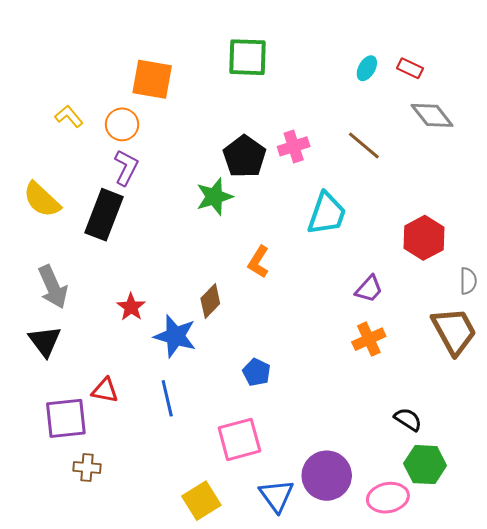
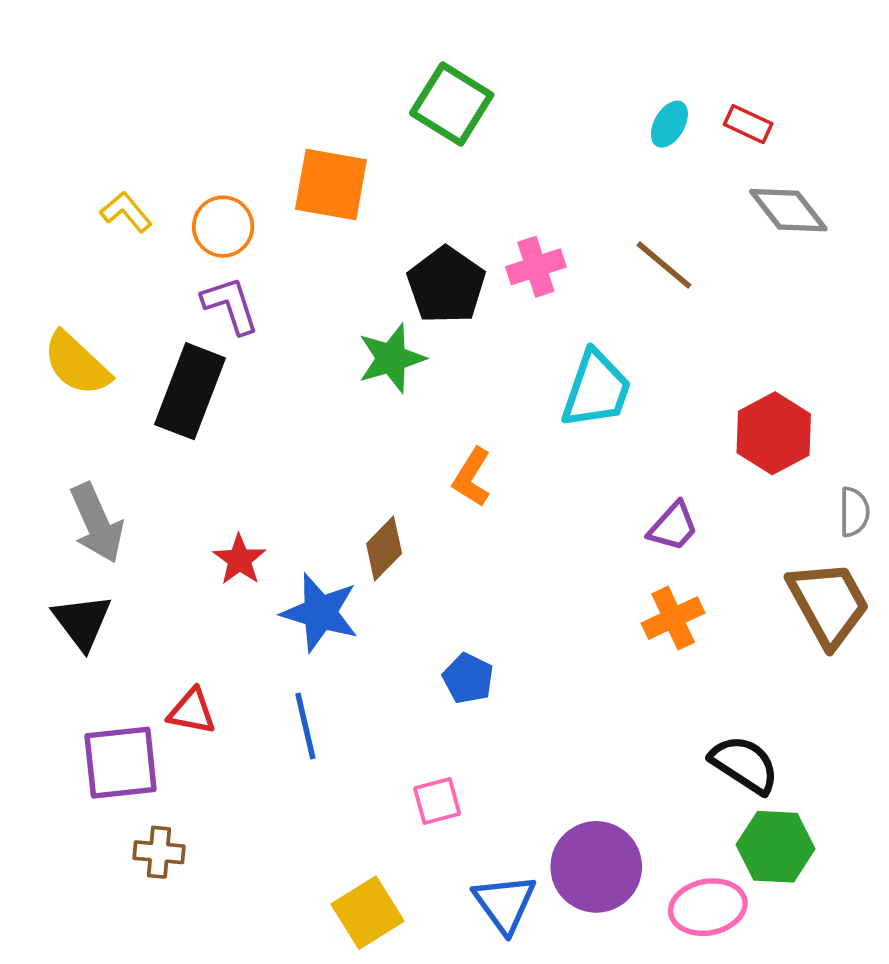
green square: (247, 57) -> (452, 104), turned 30
orange square: (152, 79) -> (331, 184), moved
purple L-shape: (126, 168) -> (230, 305), turned -45
black semicircle: (408, 419) -> (744, 764), size x1.4
pink square: (239, 439) -> (437, 801), size x0.6

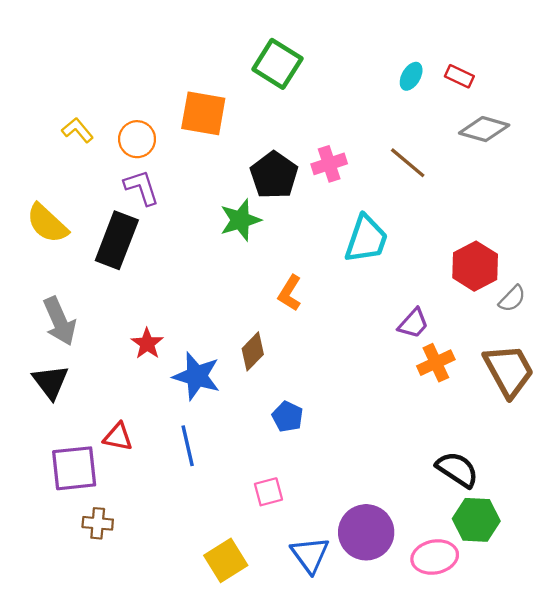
gray diamond: (788, 210) -> (484, 129), turned -36
gray semicircle: (854, 512) -> (512, 299), moved, turned 44
brown diamond: (384, 549) -> (253, 351), moved
orange cross: (673, 618) -> (436, 363), moved

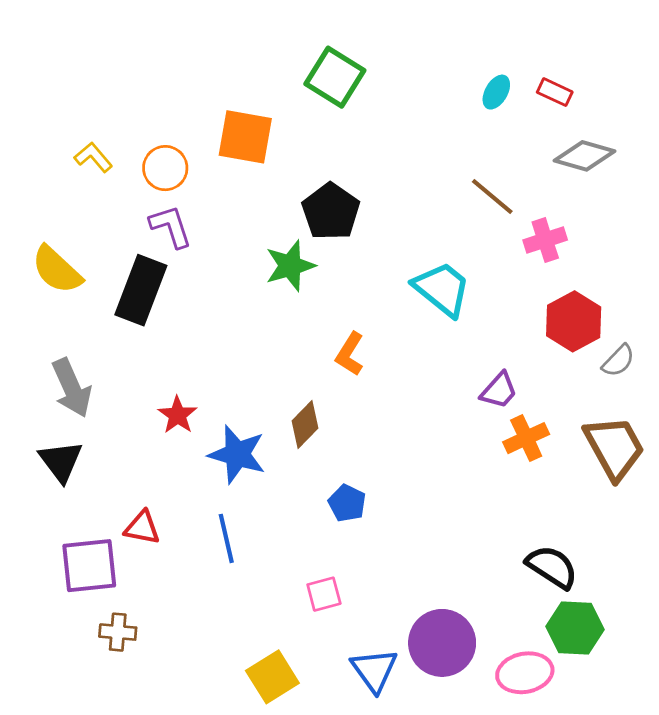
pink cross: (329, 164) -> (545, 240), moved
cyan trapezoid: (366, 239) -> (442, 289), turned -70

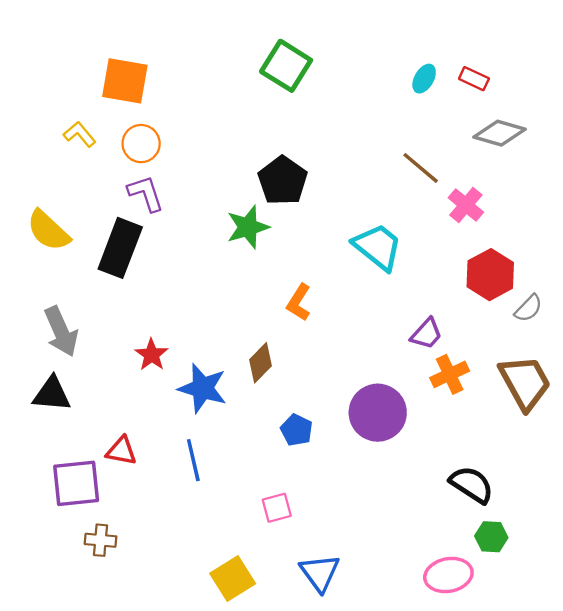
orange square: (245, 137) -> (125, 81), moved
pink cross: (545, 240) -> (466, 205), turned -32
black triangle: (61, 461) -> (52, 394), turned -48
green hexagon: (575, 628) -> (491, 537), size x0.7
purple circle: (442, 643) -> (378, 413), moved

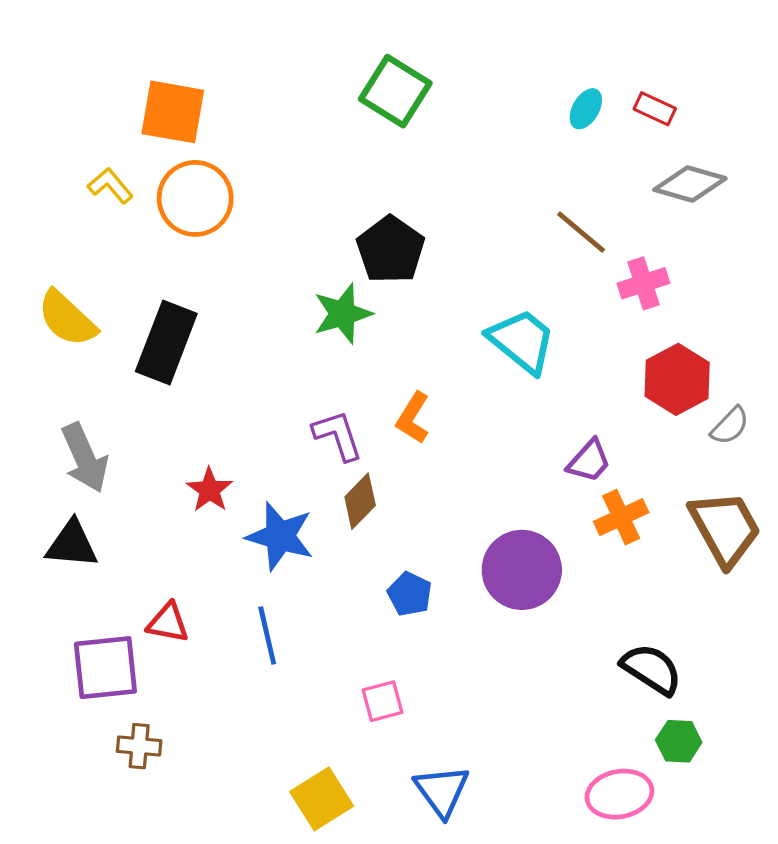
orange circle: (141, 144) -> (195, 198), size x1.4
purple L-shape: (146, 193) -> (338, 435), moved
pink cross: (466, 205) -> (643, 283), turned 32

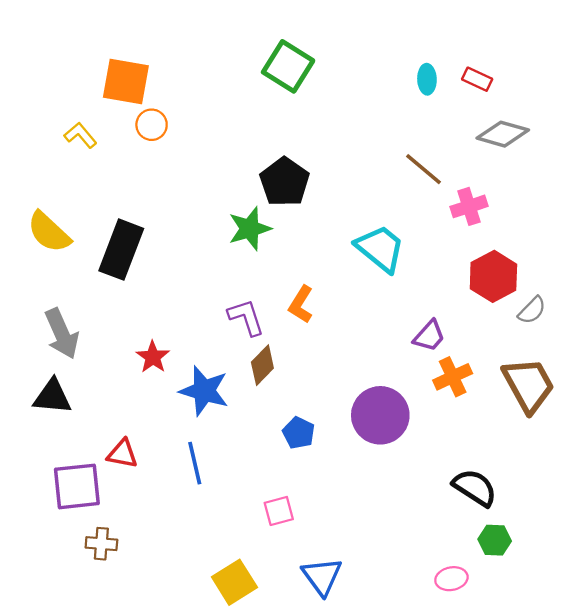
cyan ellipse: (586, 109) -> (427, 79), turned -32
orange circle: (195, 198) -> (152, 125), moved, size x0.6
pink ellipse: (619, 794) -> (451, 579), size x0.7

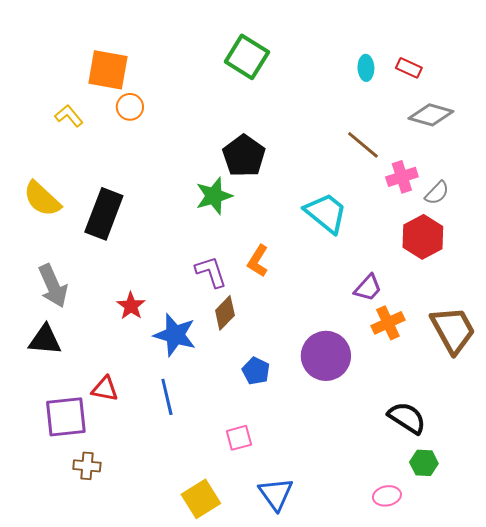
gray semicircle: (532, 310) -> (437, 193), moved

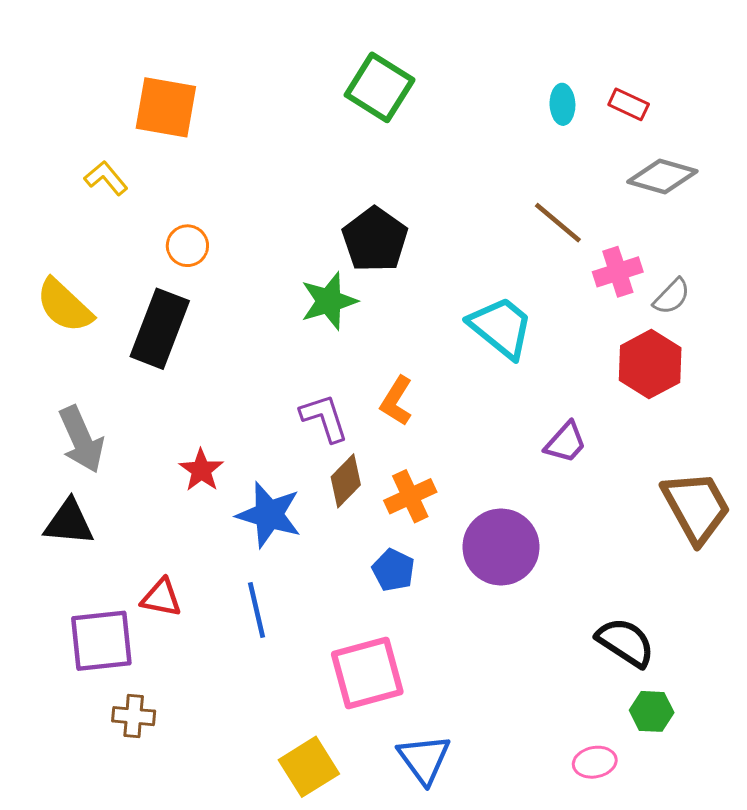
orange circle: (130, 107) -> (187, 246), moved
orange cross: (388, 323) -> (410, 496), moved
pink square: (239, 438) -> (367, 673), size x1.8

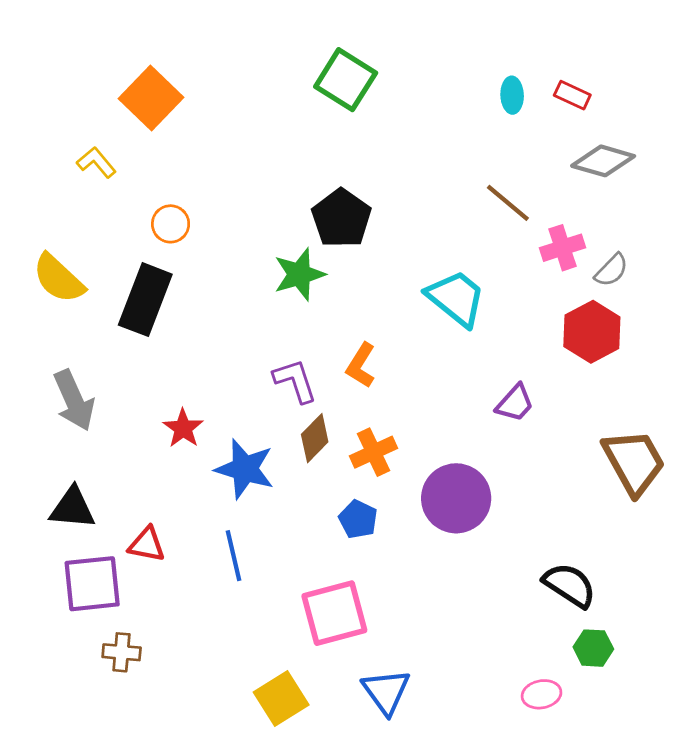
orange square: (166, 107) -> (151, 98), turned 34
black triangle: (69, 522) -> (73, 508), moved

